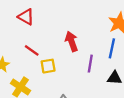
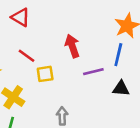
purple line: (90, 64) -> (93, 72), turned 66

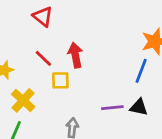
red arrow: (72, 46) -> (75, 55), moved
purple line: (93, 72) -> (112, 108), moved

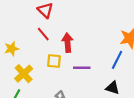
red line: (43, 58) -> (43, 34), moved
purple line: (112, 108) -> (82, 68), moved

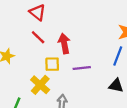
yellow cross: (24, 74) -> (40, 85), moved

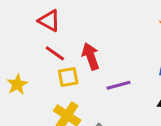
yellow square: (52, 64) -> (68, 77), moved

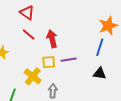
yellow square: (68, 77) -> (49, 62), moved

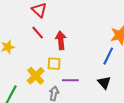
purple line: (69, 60) -> (70, 80), moved
black triangle: (100, 73) -> (104, 83), turned 32

